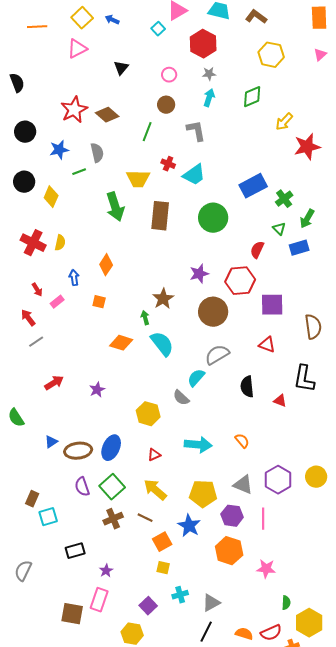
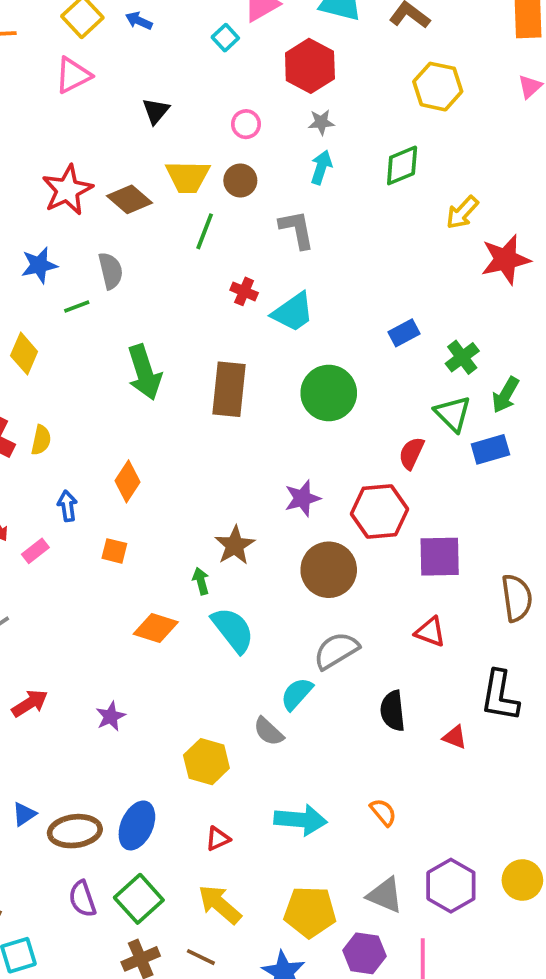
yellow trapezoid: (138, 179) -> (188, 177), moved
blue rectangle: (253, 186) -> (404, 333), size x0.6
green triangle: (279, 229) -> (453, 414), size x1.5

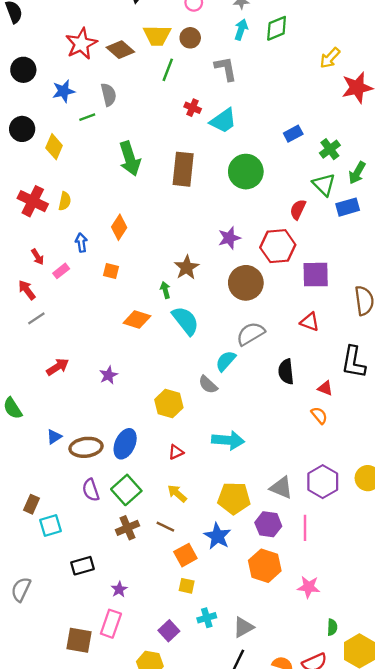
green diamond: (402, 165) -> (277, 28), moved
orange semicircle: (383, 812) -> (319, 415), moved
yellow arrow: (220, 904) -> (177, 494), size x0.7

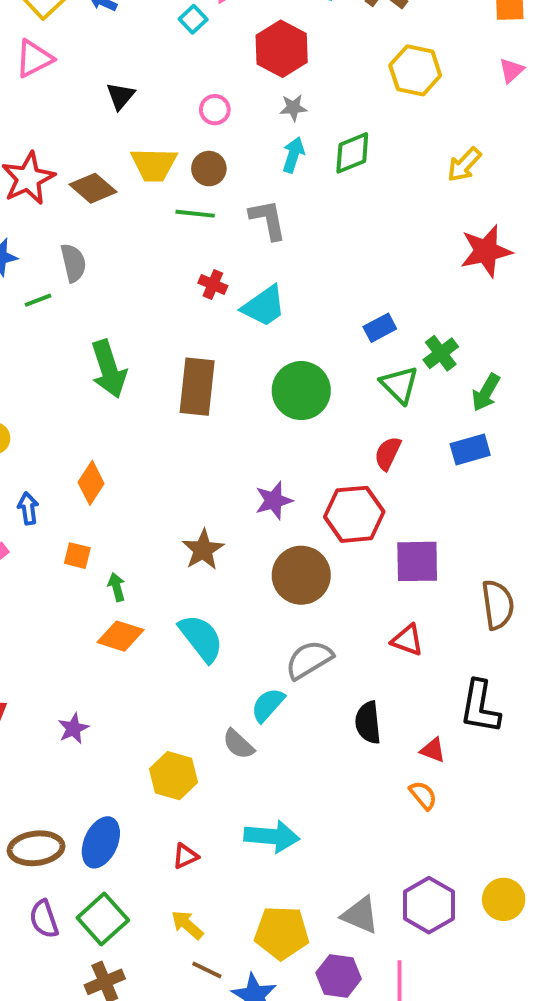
yellow arrow: (330, 58) -> (464, 165), moved
green line: (168, 70) -> (195, 214), moved, turned 75
green triangle: (324, 185) -> (399, 385), moved
green arrow: (165, 290) -> (117, 587), moved
brown line: (165, 527) -> (207, 970), moved

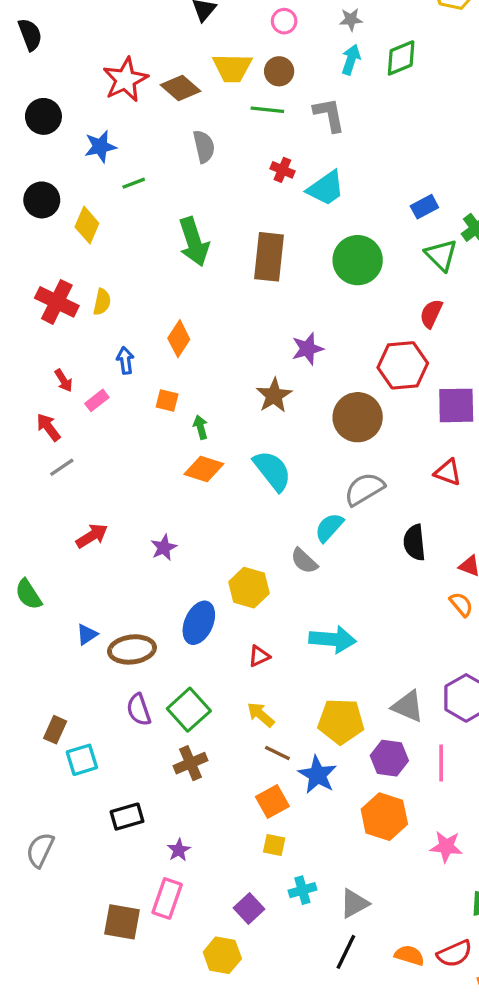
gray semicircle: (73, 263) -> (204, 146), moved
purple star: (274, 501) -> (307, 349), moved
blue ellipse: (101, 842) -> (199, 623), moved

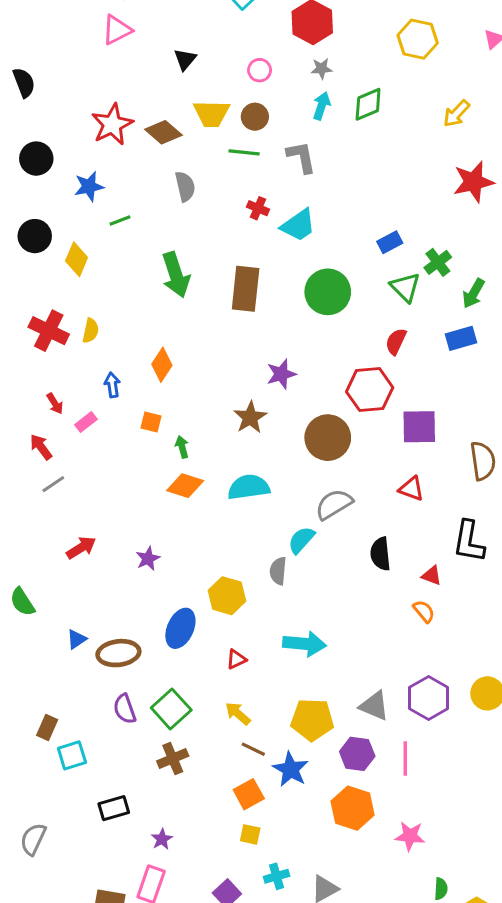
cyan semicircle: (272, 471) -> (249, 487), turned -60
gray semicircle: (304, 561) -> (278, 571), turned 52

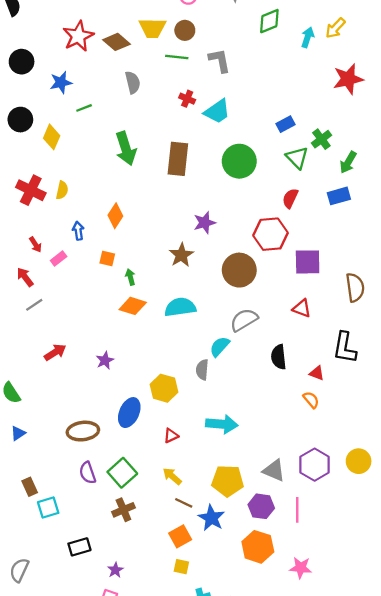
cyan arrow: (322, 106) -> (308, 37), moved
blue triangle: (77, 639) -> (18, 433), moved
brown rectangle: (47, 727) -> (30, 487), turned -48

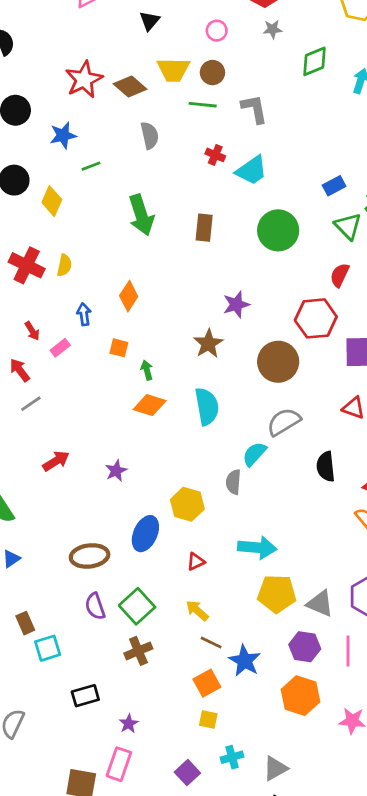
brown rectangle: (178, 159) -> (204, 228), size x0.7
cyan semicircle: (180, 307) -> (207, 406), turned 88
yellow pentagon: (228, 481) -> (277, 594), moved

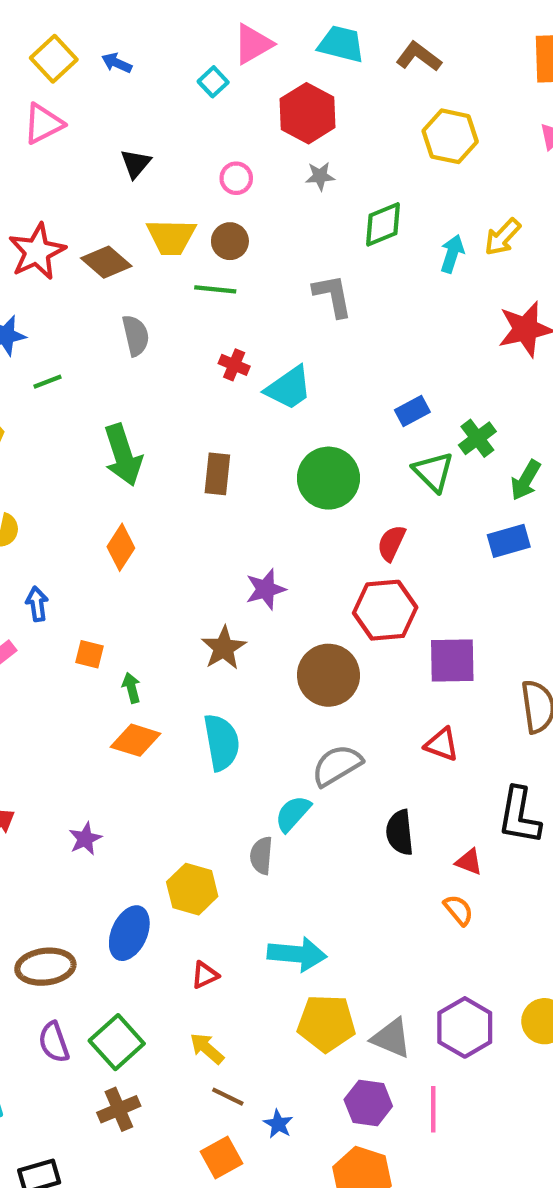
gray L-shape: (254, 109) -> (333, 296), moved
red semicircle: (340, 275) -> (391, 543), moved
orange diamond: (129, 296) -> (121, 547), moved
blue star: (245, 661) -> (278, 1124), size x0.6

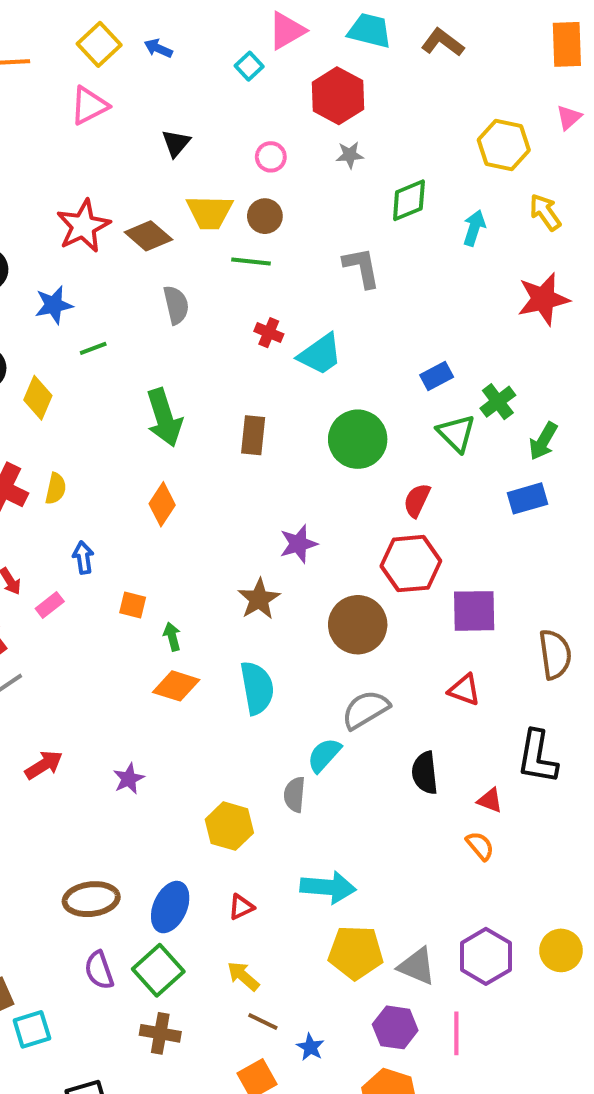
yellow hexagon: (450, 136) -> (504, 145), moved
yellow arrow: (503, 237) -> (545, 212), moved, turned 102
blue ellipse: (129, 933) -> (170, 907), moved
brown cross: (119, 1109) -> (160, 1033), turned 33

